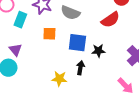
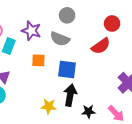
black star: (98, 51) -> (89, 111), moved
black arrow: (80, 68) -> (70, 95), size x1.5

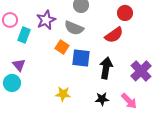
purple star: (31, 31) -> (46, 20), turned 30
orange square: (38, 60) -> (62, 47), moved, turned 32
black arrow: (70, 95) -> (106, 68), moved

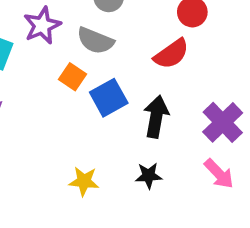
blue square: (81, 58) -> (109, 98), turned -36
yellow star: (63, 94) -> (84, 181), moved
pink arrow: (129, 101) -> (219, 174), moved

